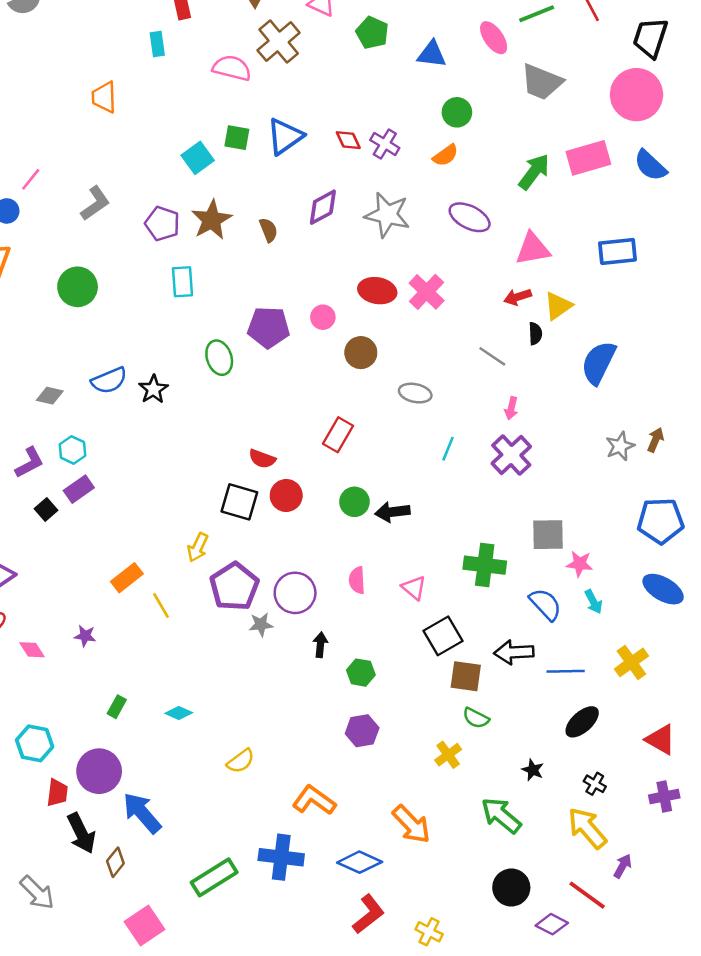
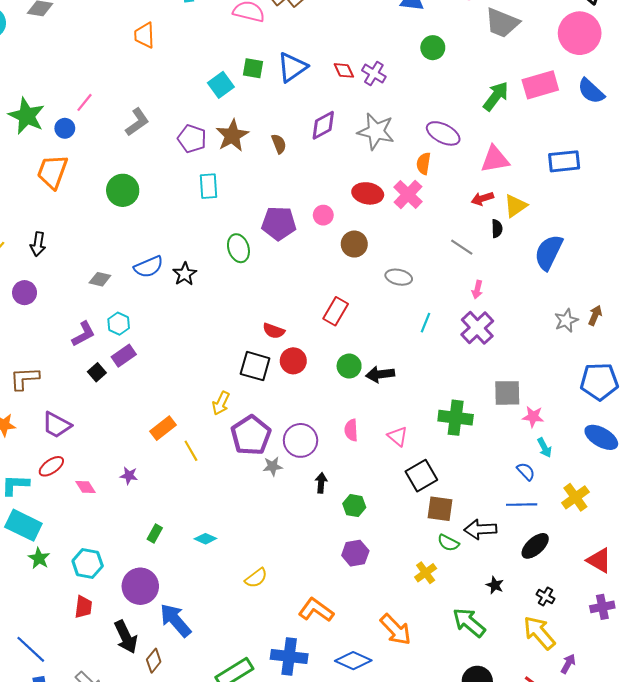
orange semicircle: (446, 155) -> (424, 163), moved, turned 135
blue semicircle: (545, 604) -> (526, 471), moved, size x0.7
black arrow: (514, 652) -> (480, 529), moved
red trapezoid: (57, 793) -> (83, 607), moved

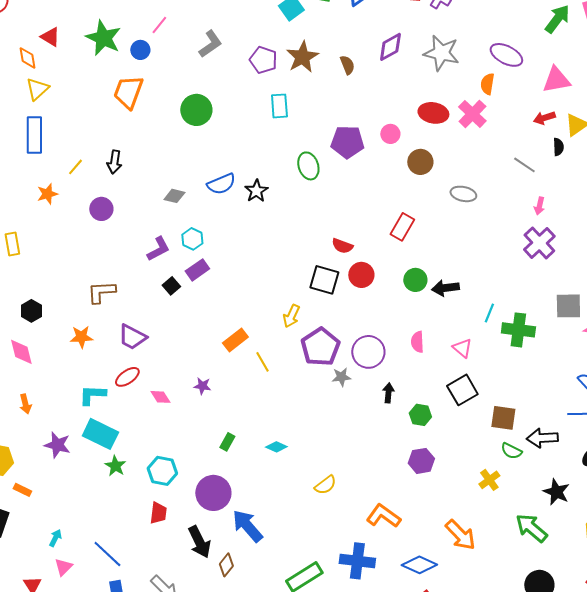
cyan line: (426, 323) -> (489, 313), moved
black square: (421, 476) -> (462, 390), moved
black star: (495, 585) -> (556, 492), size x1.5

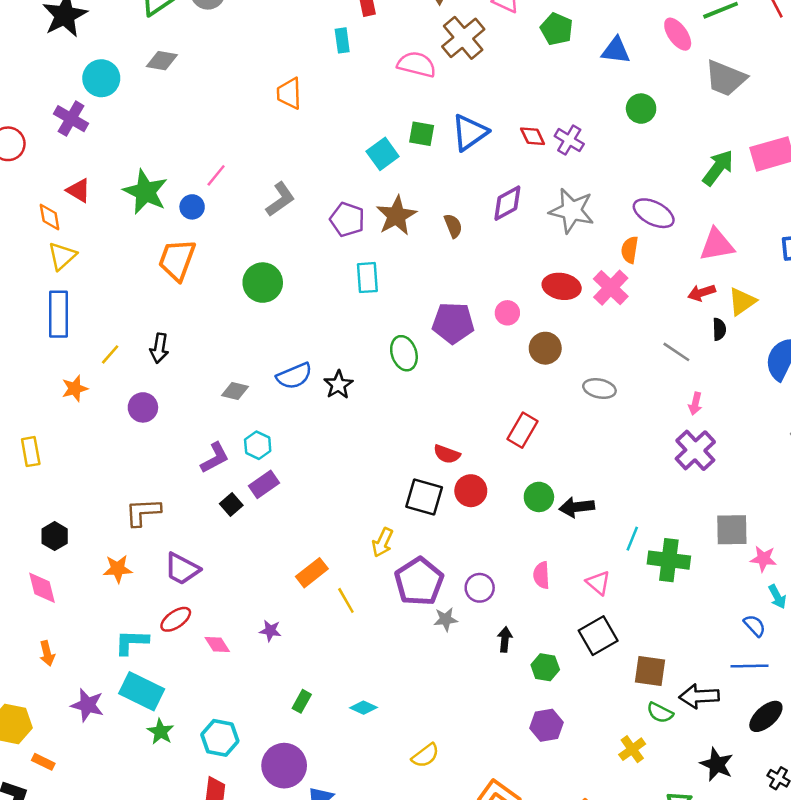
purple circle: (368, 352) -> (480, 588), size x0.7

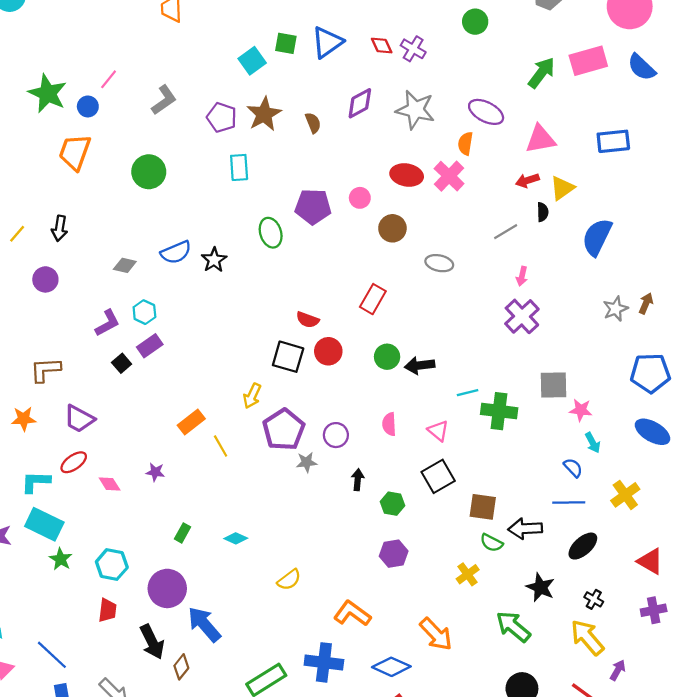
gray line: (676, 352) -> (506, 232), turned -65
cyan line: (632, 539) -> (468, 393), turned 54

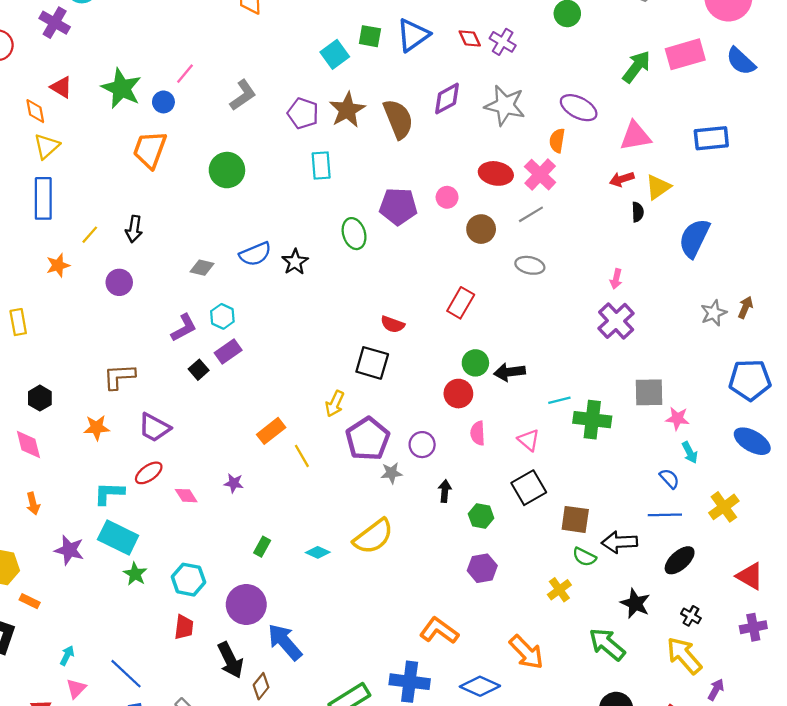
brown semicircle: (313, 123) -> (398, 119), size x1.8
gray line: (506, 232) -> (531, 214), moved
red circle: (328, 351) -> (458, 394), moved
yellow semicircle: (289, 580) -> (373, 536), moved, size x1.6

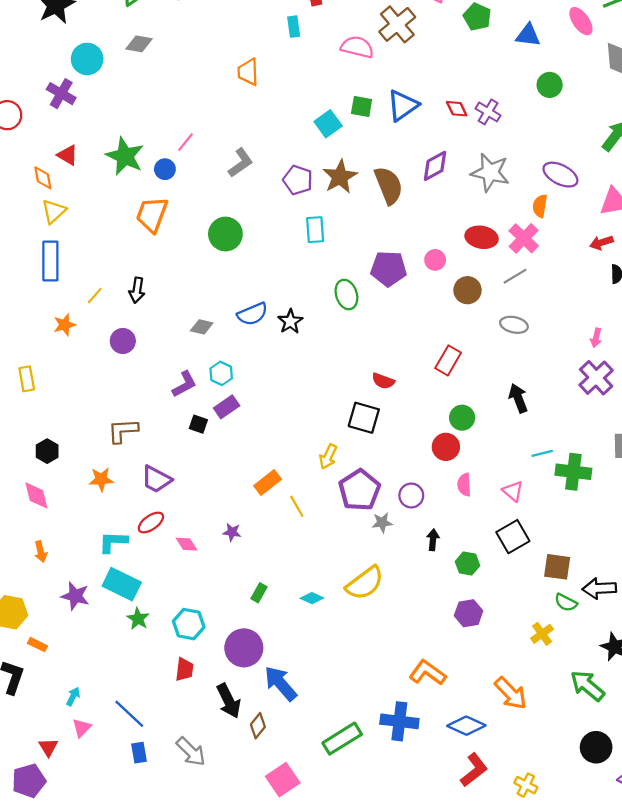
black square: (199, 370) -> (198, 424), turned -30
black arrow: (509, 372) -> (518, 398), moved, turned 76

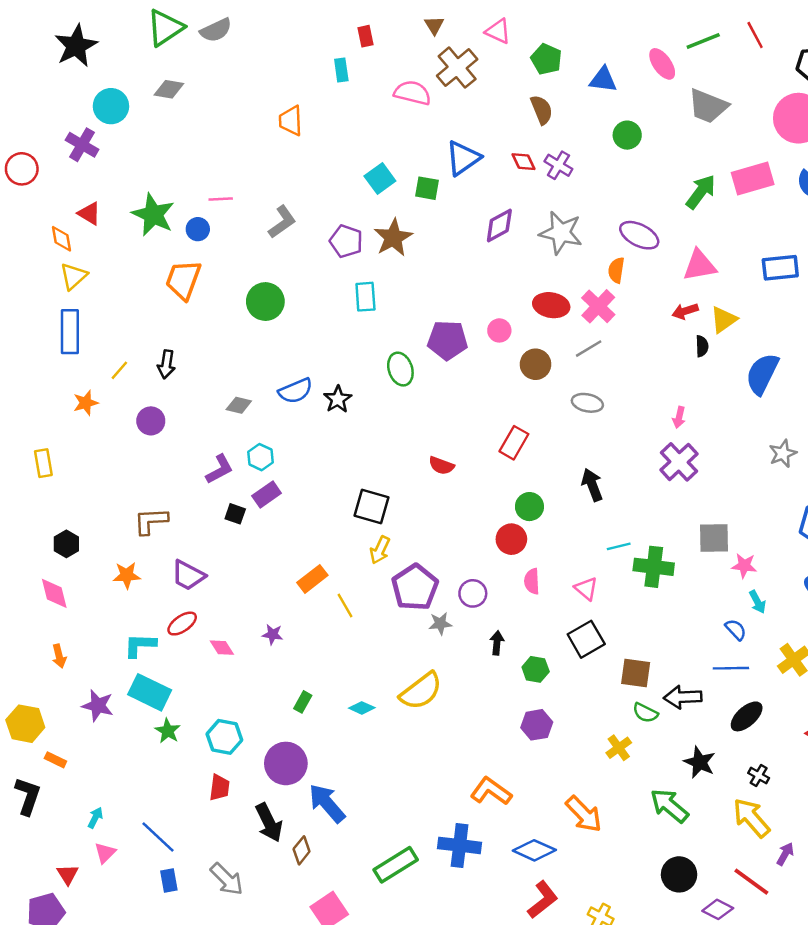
green square: (362, 107) -> (427, 188), moved
pink line: (185, 142) -> (221, 199), turned 48
brown semicircle: (389, 185) -> (542, 110), moved, size x0.7
black square: (364, 418) -> (371, 507), moved

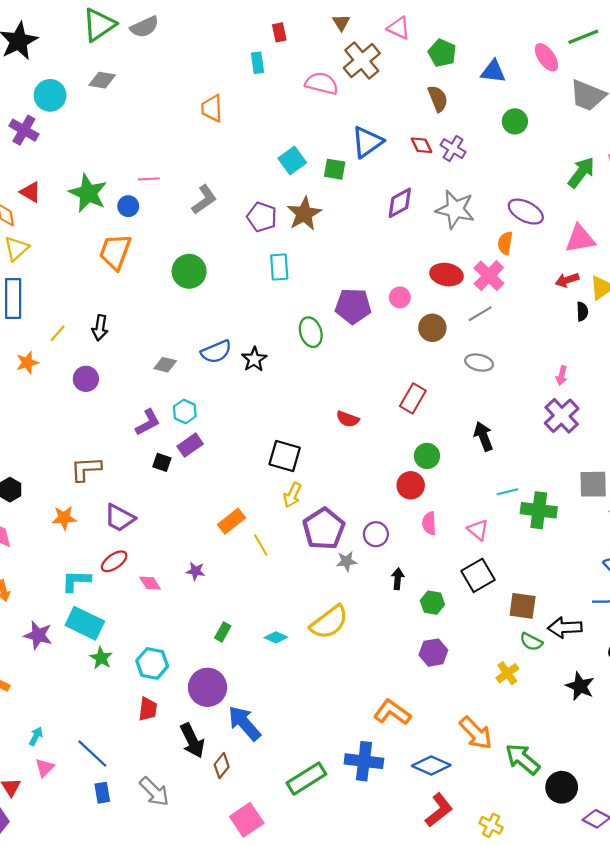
green arrow: (669, 806) -> (523, 759), moved

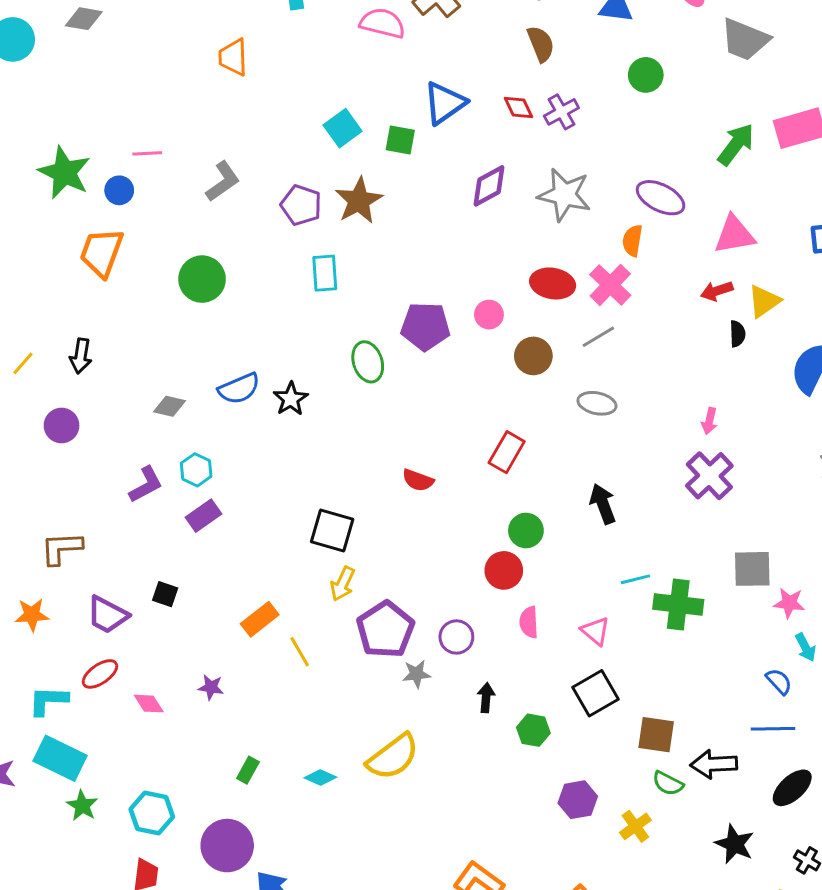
purple cross: (453, 149) -> (561, 112), turned 30
black square: (162, 462) -> (165, 594), moved
purple hexagon: (433, 653) -> (578, 800), moved

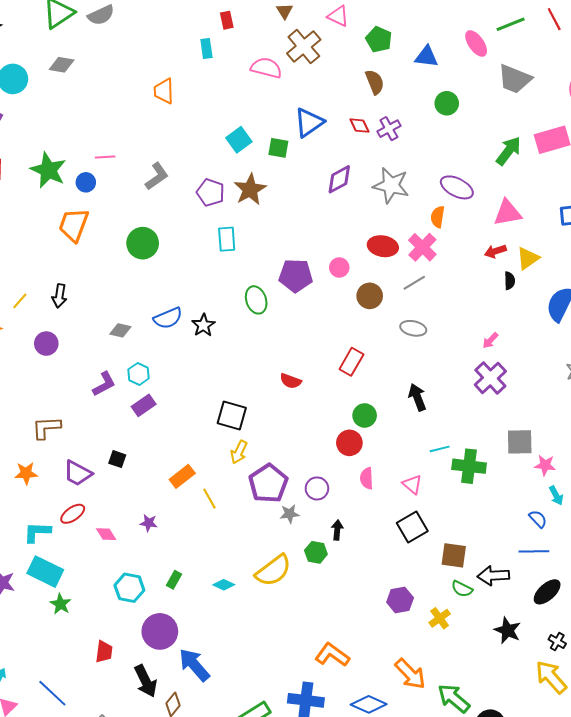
pink arrow: (709, 421) -> (490, 340), turned 30
green hexagon: (533, 730) -> (316, 552), moved
cyan hexagon: (152, 813) -> (129, 588), moved

